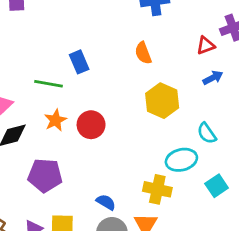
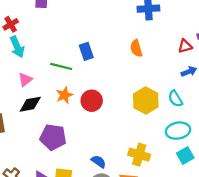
yellow hexagon: (162, 101) -> (146, 101), moved
cyan semicircle: (207, 133) -> (175, 99), moved
cyan ellipse: (181, 160) -> (178, 131), moved

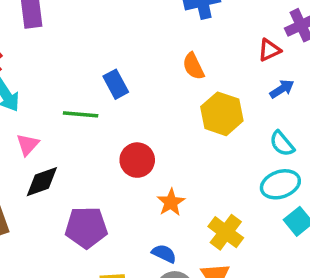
orange star: (64, 95) -> (171, 202), moved
cyan semicircle: (175, 99) -> (282, 144), moved
yellow hexagon: (146, 101) -> (222, 114), moved
yellow cross: (139, 155) -> (226, 232), turned 30

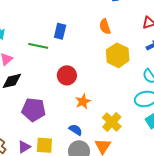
blue rectangle: (116, 84) -> (60, 31), turned 35

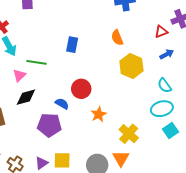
green line: (38, 46) -> (36, 62), moved
blue semicircle: (76, 130) -> (62, 104), moved

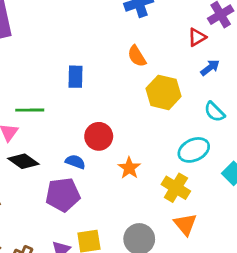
black diamond: (26, 97) -> (23, 161), turned 60
cyan ellipse: (162, 109) -> (194, 150), moved
orange triangle: (121, 158) -> (185, 224), moved

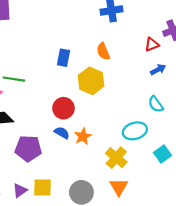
blue rectangle: (75, 77) -> (63, 58), moved
yellow hexagon: (164, 92) -> (91, 81), moved
blue semicircle: (75, 162) -> (62, 133), moved

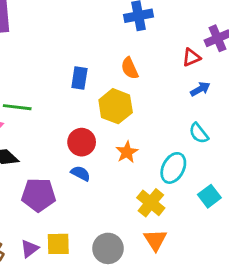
cyan ellipse: (135, 131) -> (173, 168), turned -45
orange star: (83, 136) -> (127, 152), moved

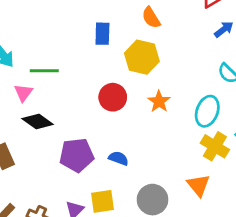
blue semicircle: (81, 173) -> (118, 158), moved
yellow cross: (151, 203) -> (215, 146), moved

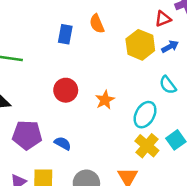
orange semicircle: (151, 18) -> (97, 24), moved
yellow hexagon: (142, 57) -> (140, 45), moved

